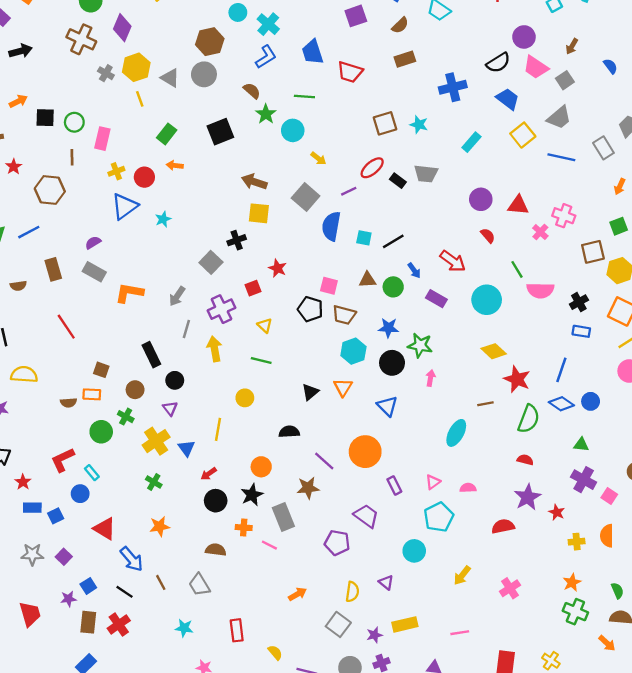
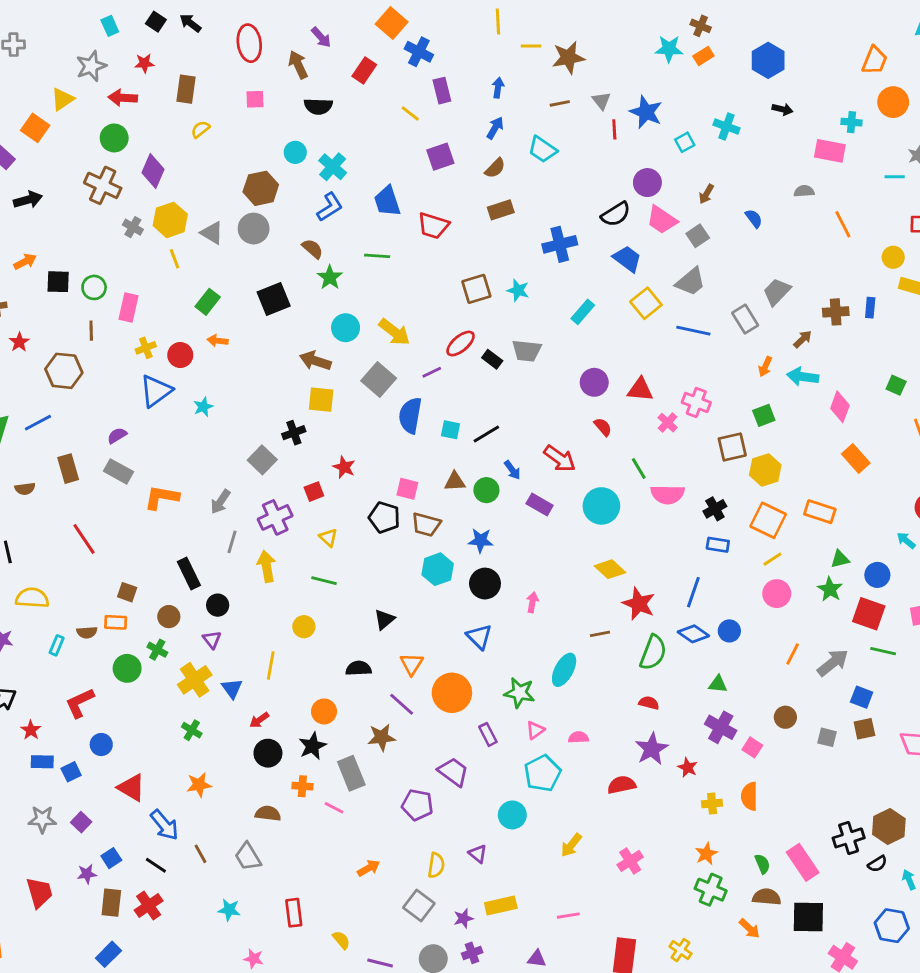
cyan circle: (293, 130) -> (346, 328), moved
yellow arrow: (318, 158) -> (394, 332), size x1.6
green star: (420, 345) -> (519, 693), moved
orange triangle: (343, 387) -> (412, 664), moved
cyan rectangle: (92, 473) -> (57, 645), moved, turned 63

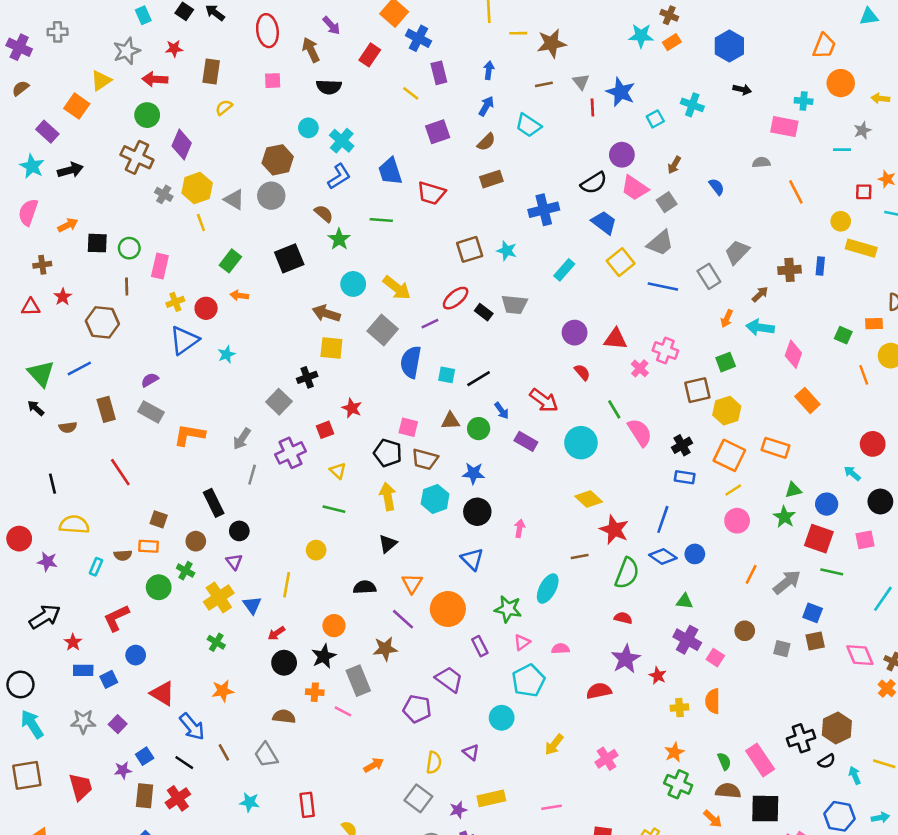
pink semicircle: (668, 494) -> (640, 432), turned -124
yellow arrow: (267, 566) -> (388, 496), moved

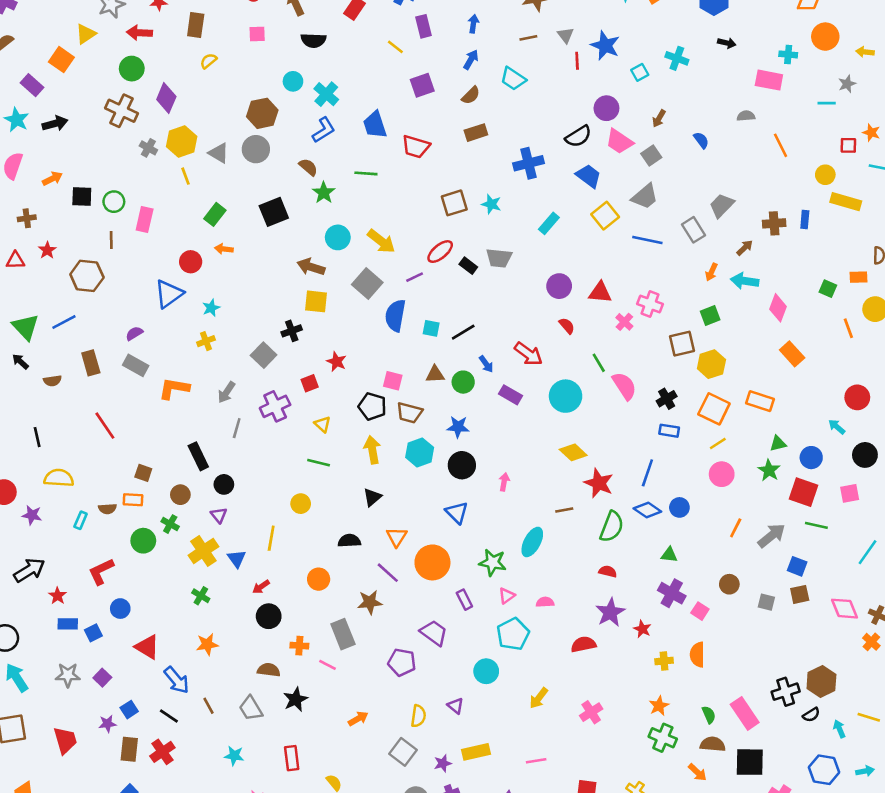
yellow cross: (175, 302) -> (206, 341), moved
black star: (324, 656) -> (296, 699), moved

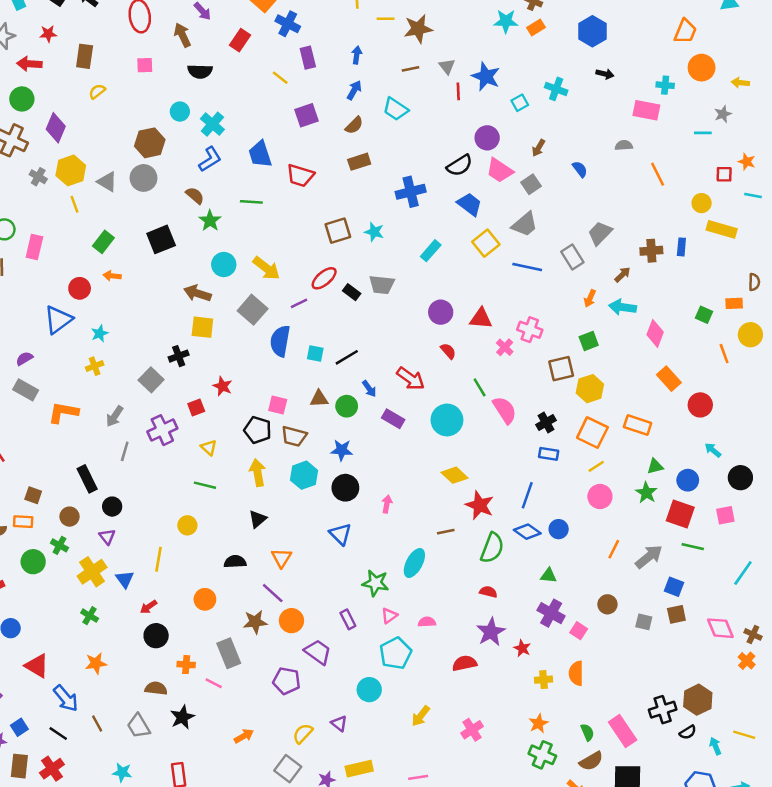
red circle: (857, 397) -> (700, 405), moved
orange circle: (432, 562) -> (291, 621), moved, size x0.7
yellow semicircle: (418, 716) -> (303, 733), turned -145
brown semicircle: (713, 744) -> (591, 761), turned 145

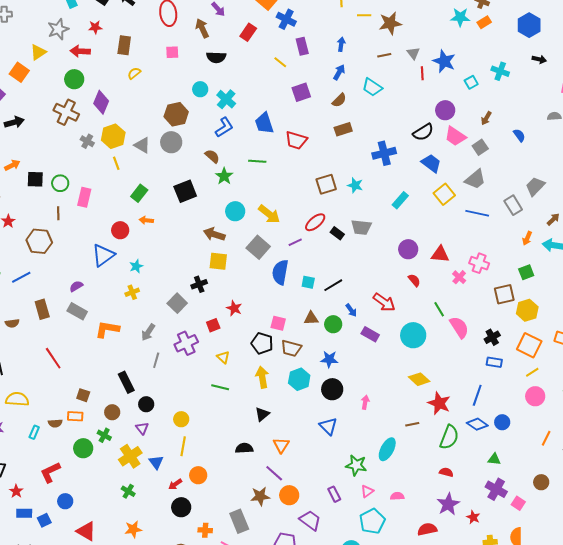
yellow circle: (187, 525) -> (181, 419), moved
orange circle: (205, 599) -> (198, 475), moved

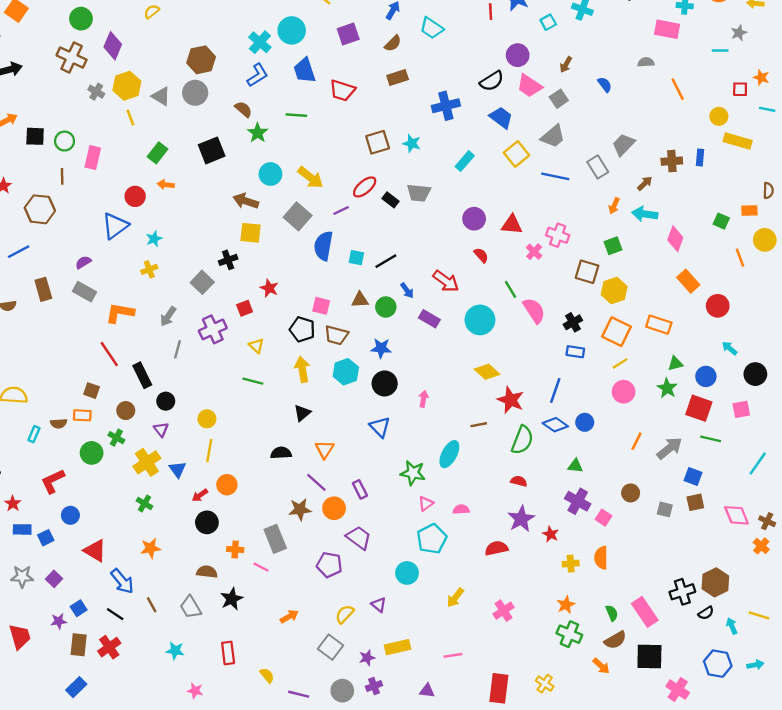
cyan circle: (200, 89) -> (292, 30), moved, size x1.5
brown square: (504, 294) -> (587, 272), turned 30
red line: (53, 358) -> (109, 354), moved
purple rectangle: (334, 494) -> (360, 489), moved

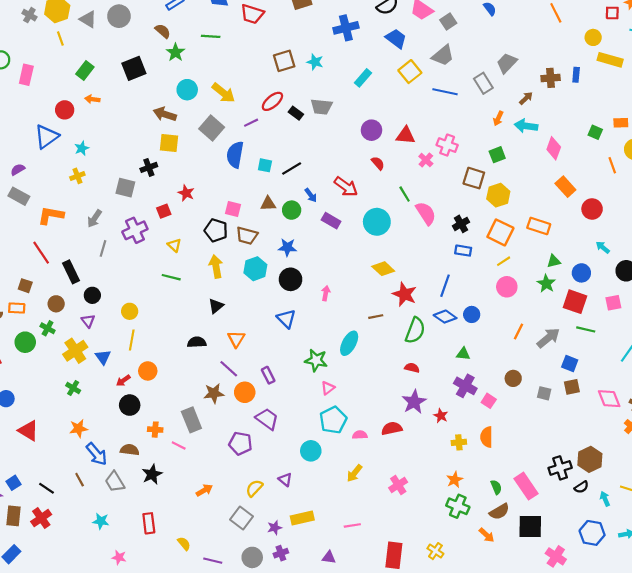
gray square: (202, 282) -> (125, 188), turned -30
pink semicircle: (461, 509) -> (360, 435), moved
blue arrow: (122, 581) -> (97, 454), moved

